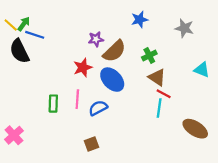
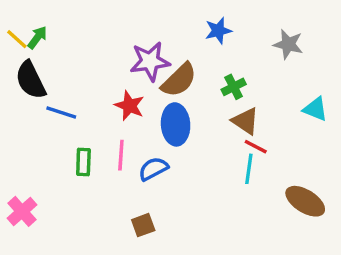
blue line: (35, 35) -> (61, 113), moved
purple star: (96, 39) -> (150, 61), size x1.6
red star: (83, 68) -> (129, 106), turned -30
blue ellipse: (112, 80) -> (176, 124), turned 40

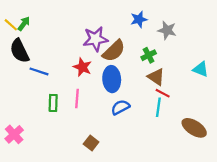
gray star: (288, 44) -> (167, 30), moved
blue semicircle: (153, 169) -> (120, 107), moved
brown square: (143, 225) -> (91, 143), turned -32

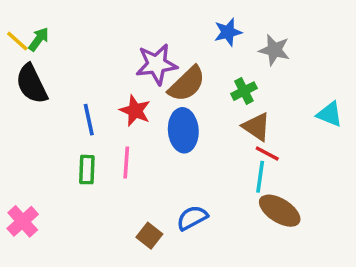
blue line: (39, 71) -> (89, 120), moved, turned 60
blue semicircle: (120, 107) -> (192, 218), moved
brown ellipse: (194, 128) -> (280, 211), moved

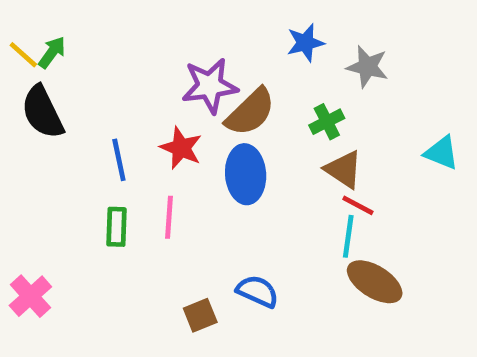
blue semicircle: (192, 218) -> (258, 291), turned 52
brown square: (149, 236) -> (200, 315), turned 30

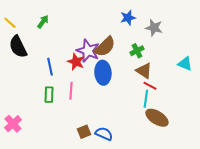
green arrow: (52, 52) -> (43, 22), moved
purple star: (210, 86) -> (88, 51), moved, turned 30
blue semicircle: (258, 291) -> (104, 134), moved

